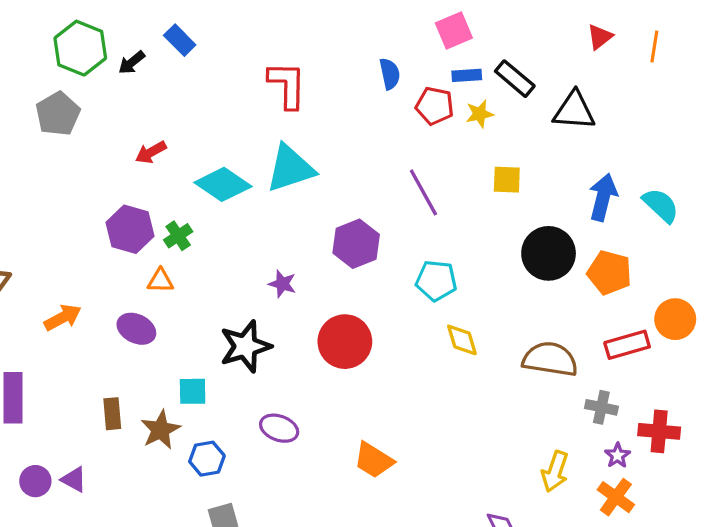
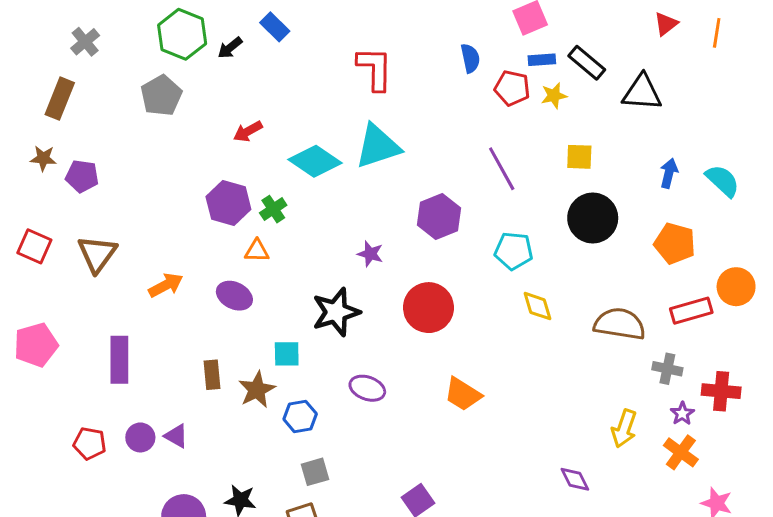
blue arrow: (603, 197) -> (669, 173), size x0.7
black circle: (549, 253) -> (593, 218), moved
orange trapezoid: (374, 460) -> (463, 394), moved

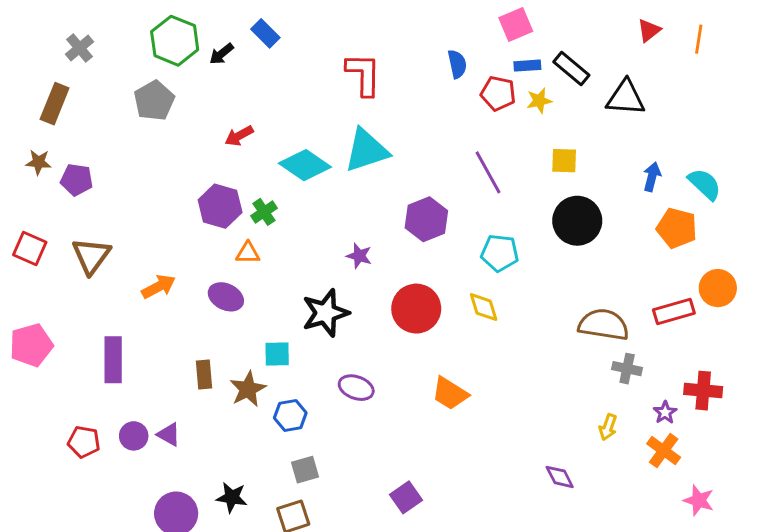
orange pentagon: (675, 243) -> (677, 228), moved
yellow diamond: (537, 306) -> (484, 307), moved
gray cross: (667, 369) -> (627, 369), moved
yellow arrow: (624, 429) -> (608, 427), size x0.7

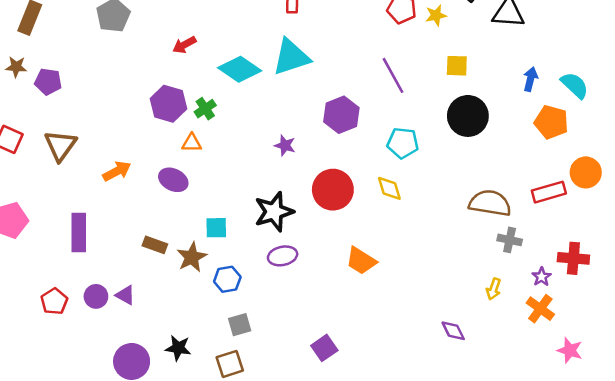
black star: (325, 313) -> (274, 212), moved
brown rectangle: (204, 374) -> (155, 245), turned -65
purple ellipse: (356, 388) -> (283, 256), turned -32
red pentagon: (84, 442) -> (54, 301), turned 30

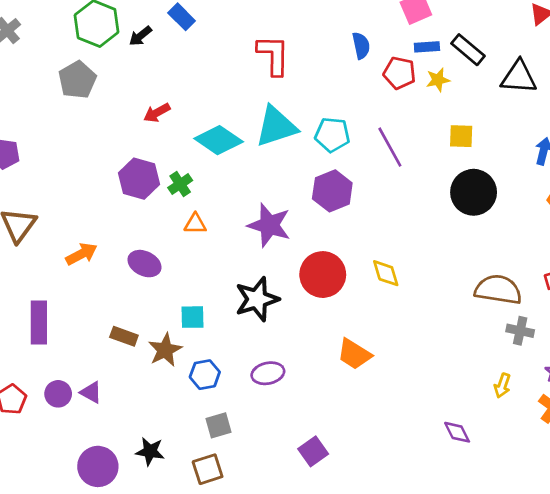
orange triangle: (192, 143) -> (195, 224), moved
cyan pentagon: (403, 143) -> (332, 135), moved
purple star: (285, 145) -> (269, 225), size x1.8
purple ellipse: (283, 256) -> (268, 373), moved

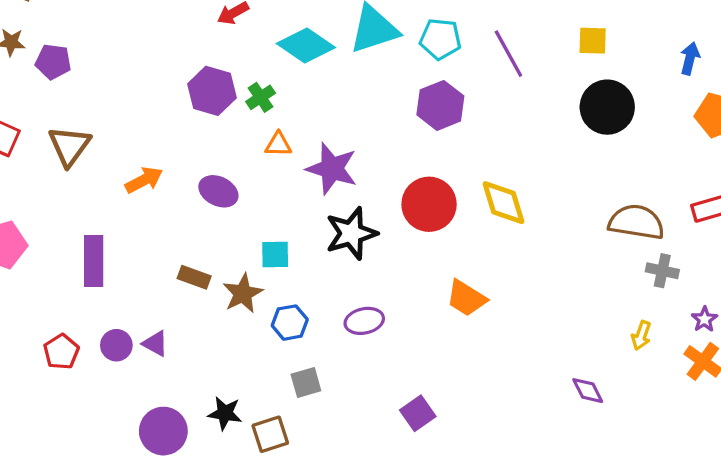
purple star: (269, 225) -> (332, 169), moved
yellow diamond: (386, 273) -> (504, 203), size x1.4
brown square: (208, 469) -> (270, 434), moved

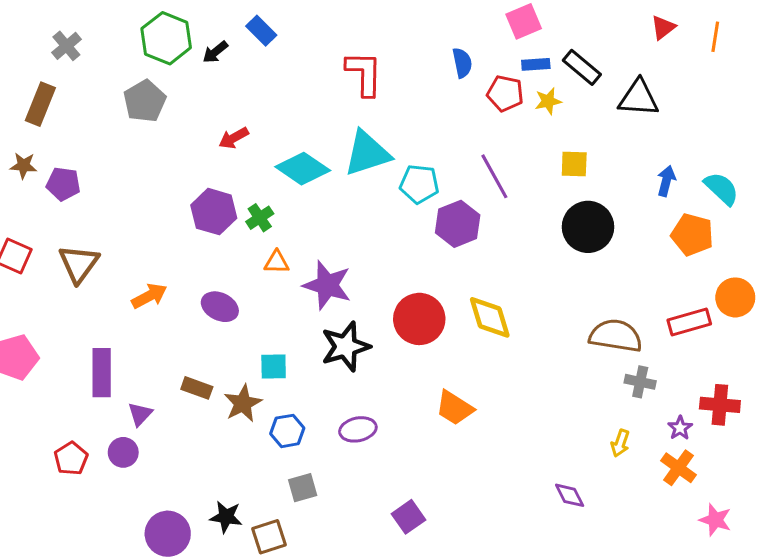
cyan pentagon: (440, 39) -> (419, 184), moved
purple hexagon: (440, 105) -> (458, 224), moved
purple triangle: (155, 344) -> (140, 414), moved, turned 44

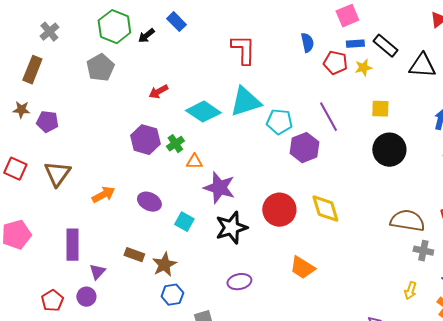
orange triangle: (277, 262) -> (194, 162), moved
cyan square: (274, 366) -> (184, 222), moved, turned 30
blue hexagon: (287, 431) -> (172, 295), moved

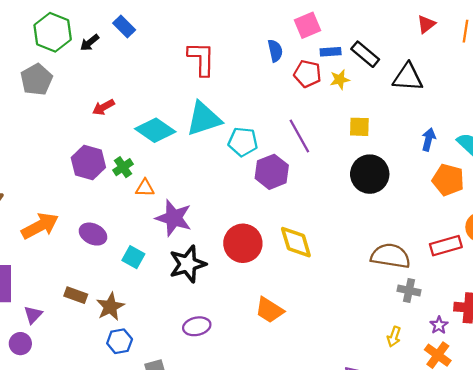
pink square: (347, 16) -> (307, 25), moved
orange arrow: (103, 195) -> (40, 226), size x1.4

